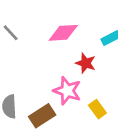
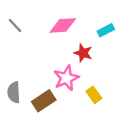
pink star: (67, 91) -> (66, 78), turned 30

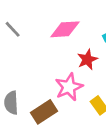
red star: (83, 53) -> (87, 59), turned 30

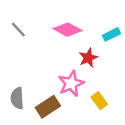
pink diamond: (65, 29) -> (67, 30), turned 32

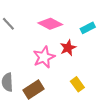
pink star: (71, 83) -> (44, 57), moved

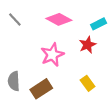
red star: (68, 48) -> (88, 45), moved

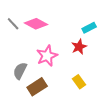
pink diamond: (59, 19) -> (36, 24), moved
gray semicircle: (14, 81) -> (20, 71), moved, turned 30

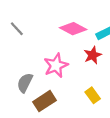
pink diamond: (36, 24) -> (73, 29), moved

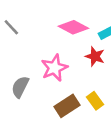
red star: (93, 55) -> (95, 56), turned -30
brown rectangle: (44, 101) -> (67, 106), moved

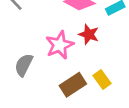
red star: (95, 56) -> (89, 34), moved

